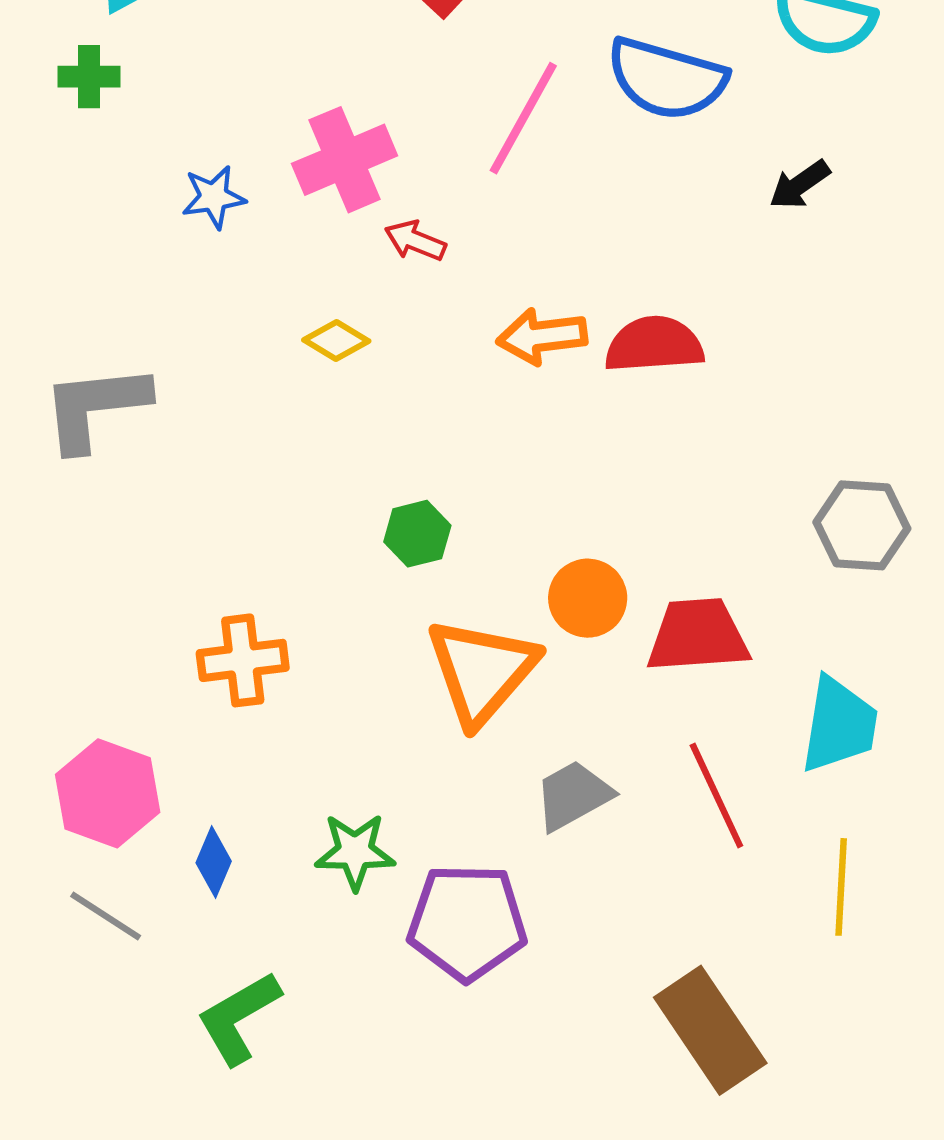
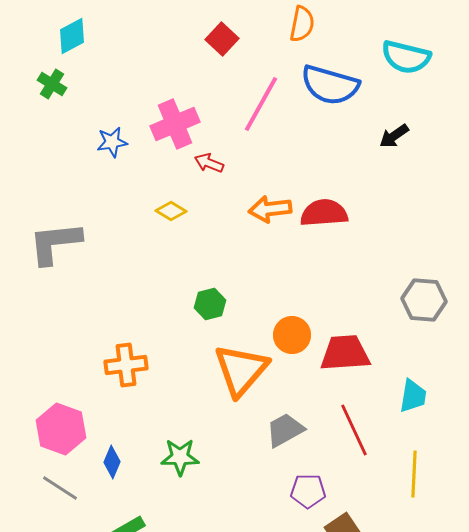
green cross: (89, 77) -> (52, 84), turned 32
cyan trapezoid: (839, 725) -> (413, 396), size x0.7
purple pentagon: (467, 922) -> (308, 491), moved, size x0.6

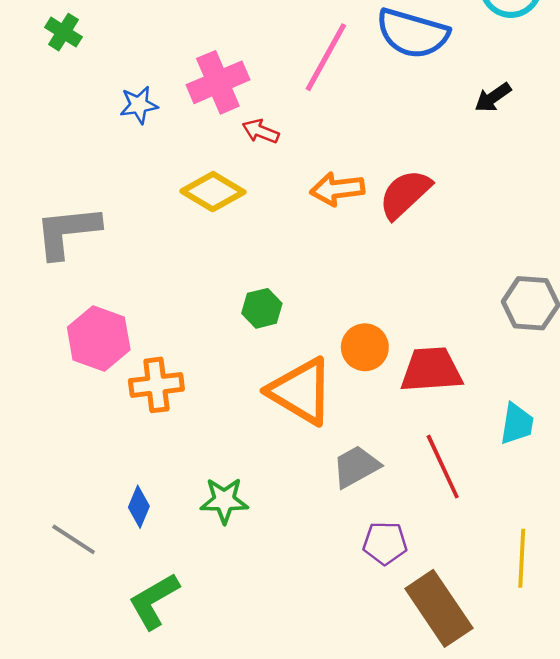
yellow diamond: (171, 211) -> (213, 192), size x1.6
red semicircle: (324, 213) -> (405, 194), turned -39
orange triangle: (241, 370) -> (301, 391), turned -40
pink hexagon: (61, 429) -> (99, 338), moved
yellow line: (414, 474) -> (522, 558), moved

